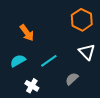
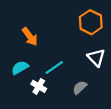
white cross: (32, 86) -> (39, 86), moved

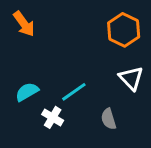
orange arrow: (30, 37) -> (24, 24), moved
gray semicircle: (80, 87) -> (108, 119), turned -64

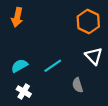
orange arrow: (24, 24) -> (17, 17), turned 48
white cross: (53, 117) -> (24, 92), moved

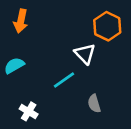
white triangle: (94, 56) -> (85, 54), moved
cyan semicircle: (19, 66) -> (14, 66), moved

